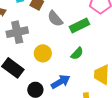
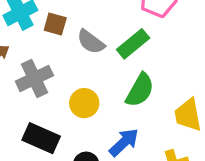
green semicircle: (77, 54) -> (140, 90), size x1.5

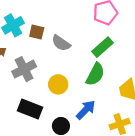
green rectangle: (133, 44) -> (103, 47), moved

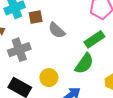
brown square: (37, 32) -> (36, 17), turned -32
yellow circle: (58, 84) -> (49, 78), moved

